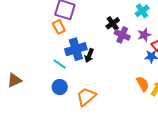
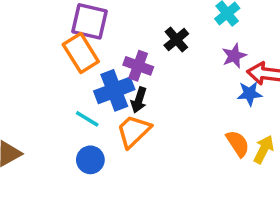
orange rectangle: (59, 27) -> (81, 53), size x1.5
purple cross: (122, 35) -> (138, 66), moved
orange trapezoid: (86, 97) -> (134, 131), moved

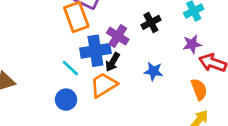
blue star: (250, 94) -> (153, 71), moved
orange semicircle: (238, 144) -> (199, 89), moved

